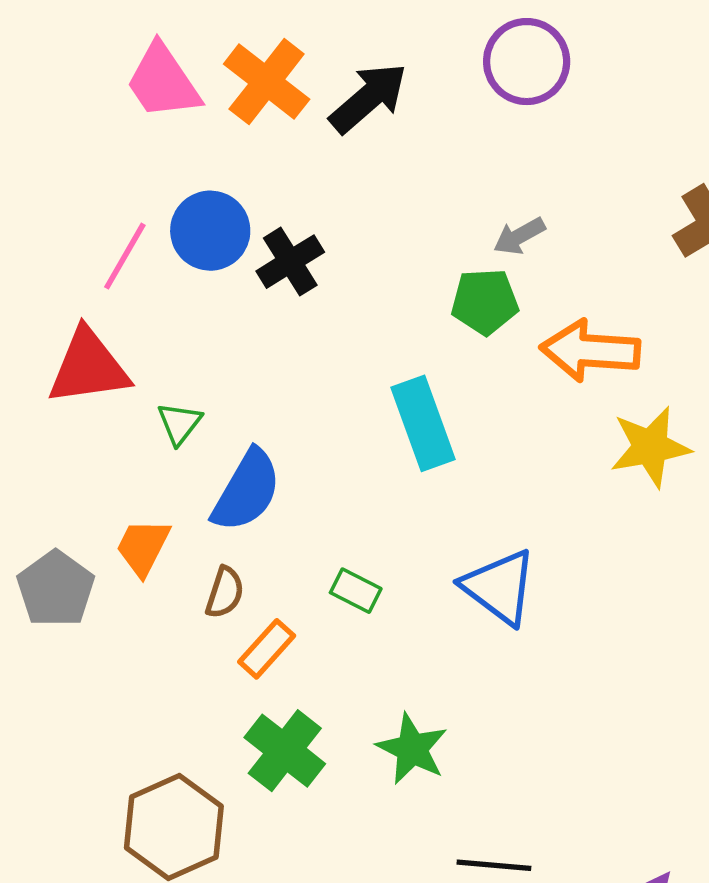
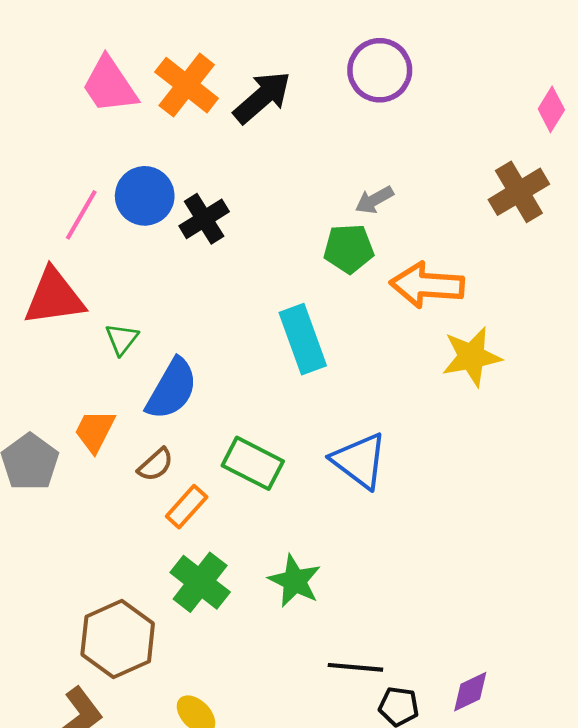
green rectangle: (356, 591) -> (253, 463), size x1.6
brown semicircle: (225, 592) -> (155, 465), turned 30

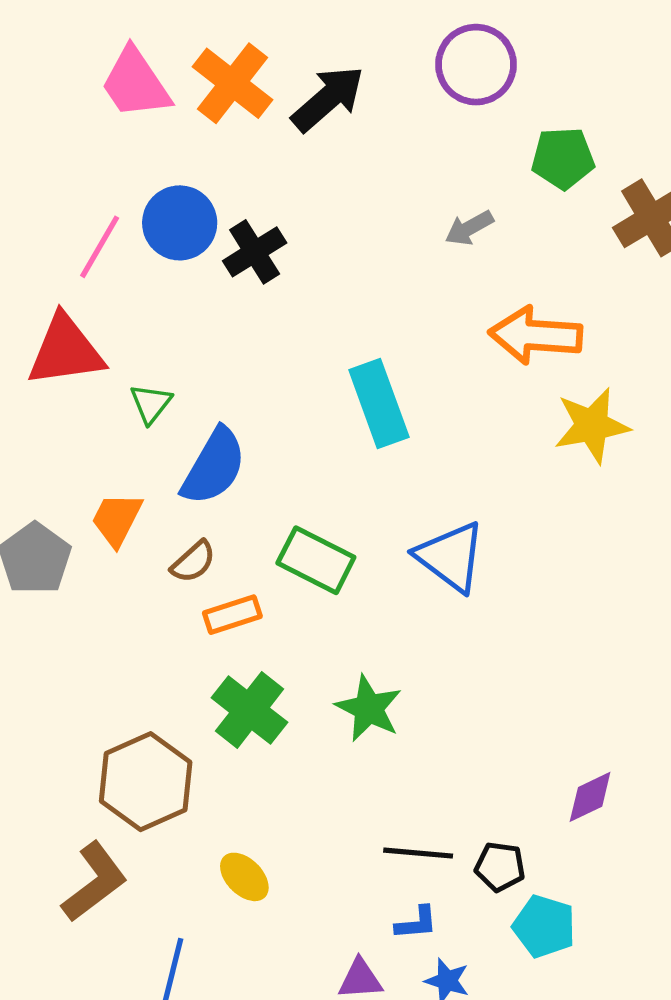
green pentagon: (349, 249) -> (563, 158), moved
orange rectangle: (187, 507) -> (232, 615), turned 30
black line: (355, 667) -> (418, 853), moved
purple diamond: (470, 692) -> (590, 797), moved

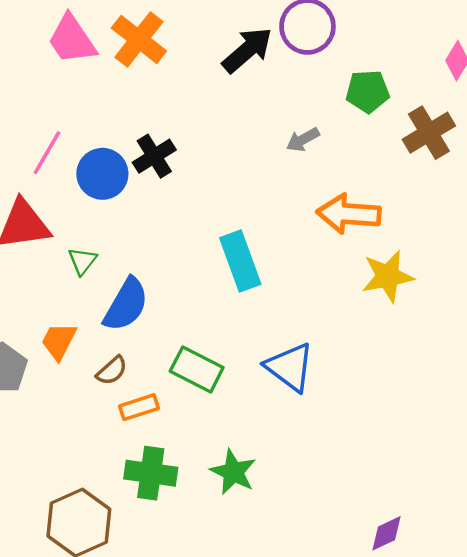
black arrow: (328, 99) -> (247, 50), moved
blue circle: (180, 223) -> (102, 174), moved
green cross: (249, 710) -> (151, 473), turned -30

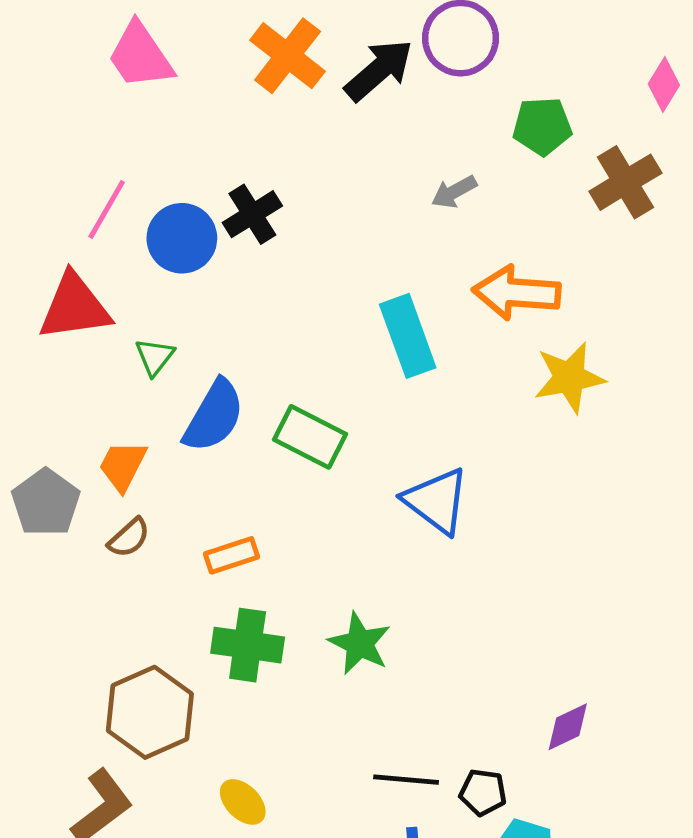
orange cross: (139, 39) -> (288, 56), moved
cyan rectangle: (240, 261) -> (408, 336), moved
green rectangle: (197, 369) -> (310, 437), moved
brown semicircle: (112, 371) -> (129, 538), moved

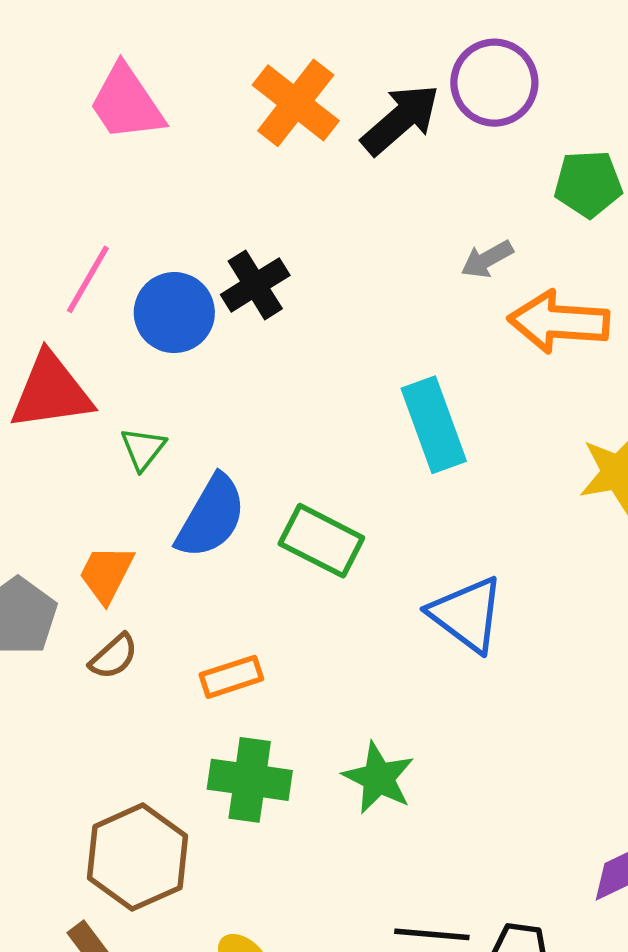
orange arrow: (517, 293) -> (559, 322), moved

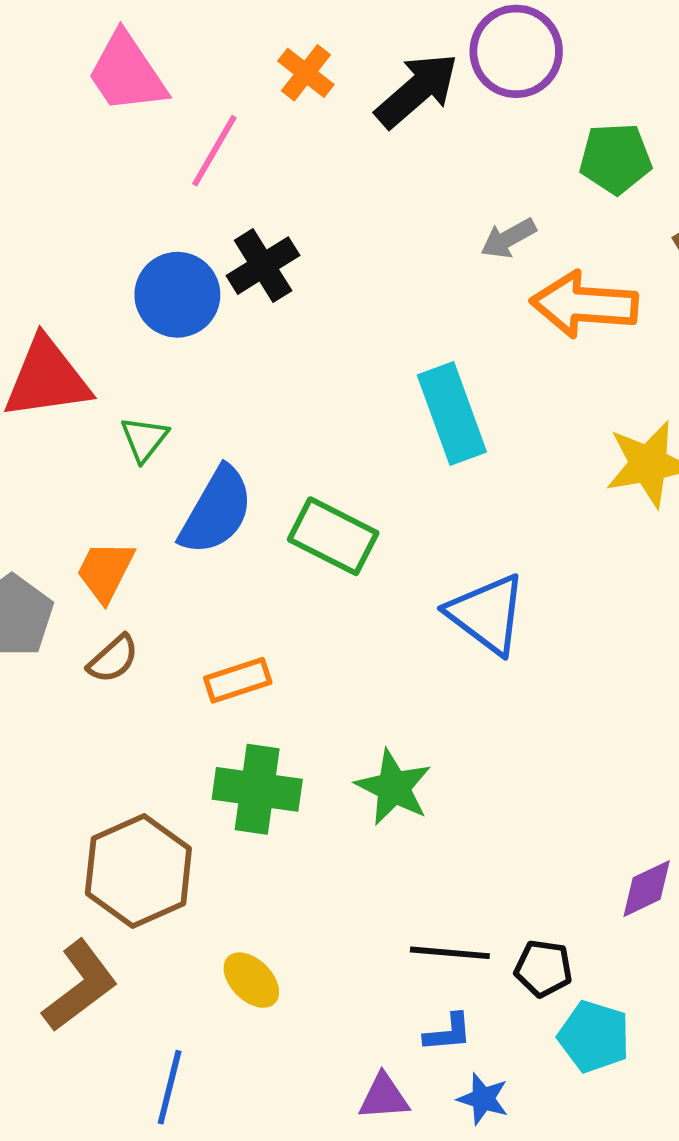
orange cross: (296, 103) -> (306, 73), size x0.6
pink line: (88, 279) -> (214, 151), moved

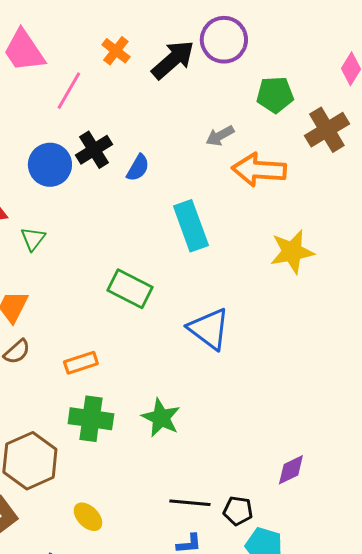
blue semicircle: (216, 511) -> (138, 168), moved, size x0.6

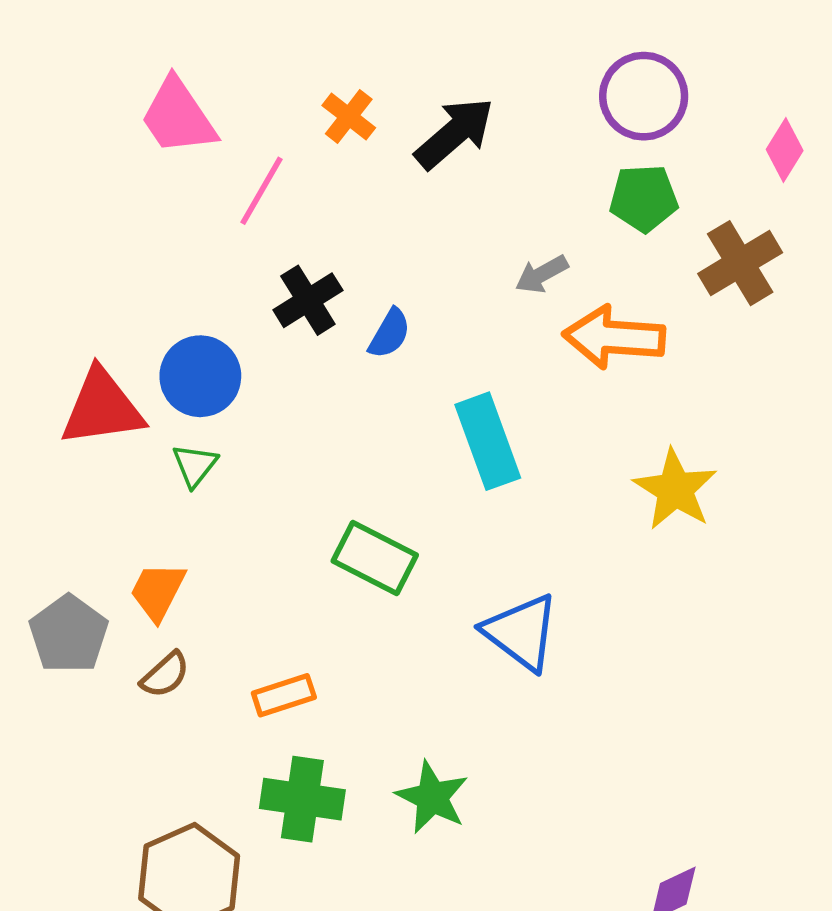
purple circle: (224, 40) -> (644, 96), moved
blue circle: (50, 165) -> (200, 376), moved
yellow star: (292, 252) -> (675, 489), turned -30

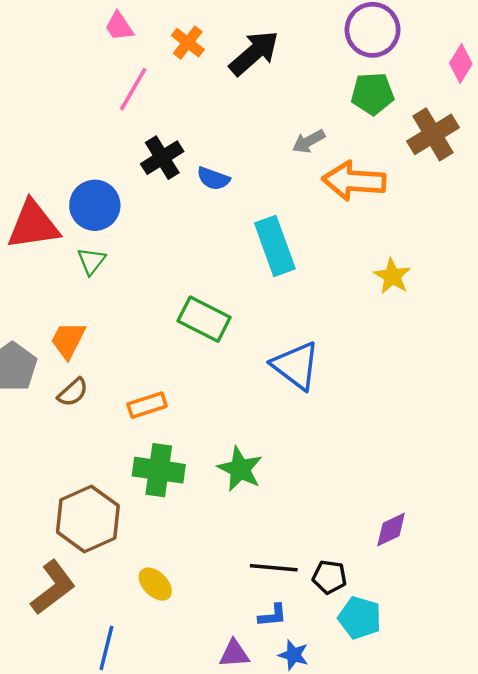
pink trapezoid: (178, 117) -> (119, 26), moved, size x0.6
blue semicircle: (390, 334) -> (213, 179), turned 80
yellow star: (675, 489) -> (392, 276), size x0.7

